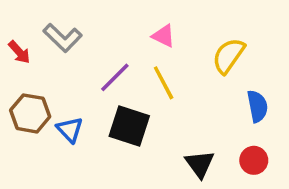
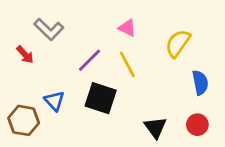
red arrow: (19, 52) -> (25, 55), moved
brown hexagon: (30, 113) -> (24, 120), moved

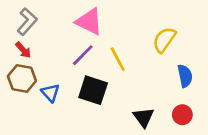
pink triangle: (127, 28) -> (89, 22), moved, size x1.6
gray L-shape: (49, 29) -> (27, 22), moved, turned -92
brown hexagon: (24, 120) -> (22, 78), moved

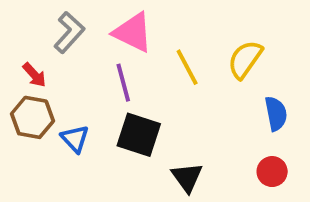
gray L-shape: (27, 22) -> (69, 32), moved
purple line: (83, 55) -> (123, 83), turned -60
yellow line: (118, 59) -> (187, 67), moved
black triangle: (144, 117) -> (187, 177), moved

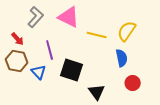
yellow line: (187, 67) -> (97, 35), turned -48
purple line: (123, 83) -> (50, 50), moved
blue semicircle: (276, 114) -> (122, 58), moved
red circle: (272, 172) -> (133, 83), moved

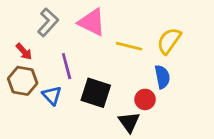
red circle: (133, 83) -> (145, 99), moved

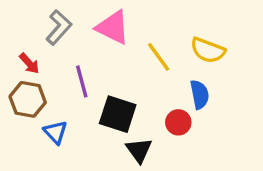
yellow semicircle: (169, 41) -> (208, 50), turned -104
yellow line: (129, 46) -> (159, 57), turned 40
blue triangle: (52, 95) -> (55, 132), moved
black triangle: (129, 122) -> (139, 150), moved

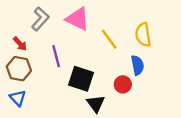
yellow semicircle: (208, 50) -> (143, 35), turned 60
blue triangle: (55, 132) -> (18, 98), moved

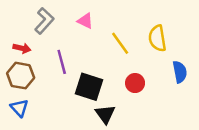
pink triangle: (78, 19) -> (85, 21), size x0.6
red arrow: (20, 44) -> (22, 48), turned -35
blue semicircle: (137, 65) -> (180, 72), moved
red circle: (123, 84) -> (135, 83), moved

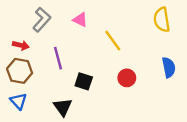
yellow semicircle: (157, 38) -> (162, 20), moved
black square: (89, 87) -> (84, 81), size x0.7
black triangle: (105, 114) -> (63, 107), moved

